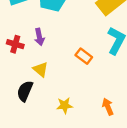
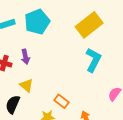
orange rectangle: (84, 56) -> (61, 101), moved

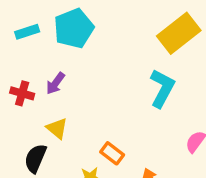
yellow rectangle: (89, 25) -> (179, 33), moved
purple arrow: (25, 57) -> (55, 83), turned 48

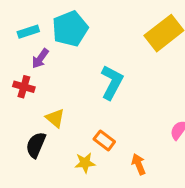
purple arrow: (55, 83) -> (40, 58), moved
cyan L-shape: (162, 88) -> (112, 82), moved

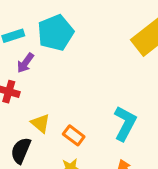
cyan L-shape: (112, 82) -> (125, 123), moved
orange rectangle: (104, 140) -> (74, 135), moved

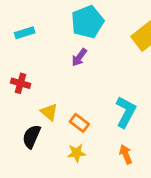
cyan pentagon: (56, 33) -> (87, 22), moved
purple arrow: (25, 63) -> (79, 57), moved

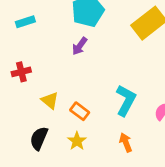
red cross: (21, 83) -> (21, 72), turned -30
black semicircle: (31, 137) -> (39, 138), moved
yellow star: (77, 153) -> (77, 141), turned -30

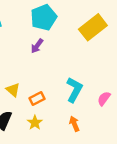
orange rectangle: (80, 111) -> (37, 99), turned -64

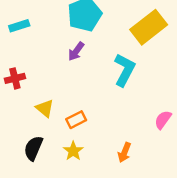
cyan L-shape: (74, 90) -> (124, 70), moved
orange arrow: (74, 124) -> (124, 152), turned -136

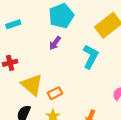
yellow triangle: (45, 108) -> (32, 85), size x1.6

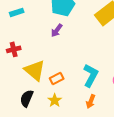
cyan L-shape: (90, 57) -> (91, 75), moved

